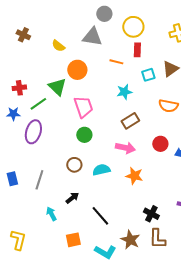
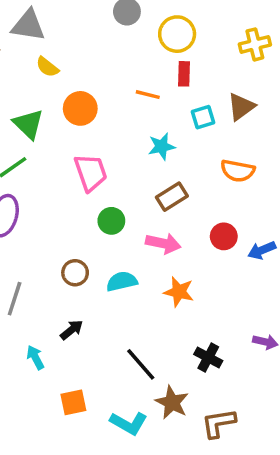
gray triangle: (92, 37) -> (28, 25), moved
green triangle: (57, 87) -> (28, 124), moved
green circle: (84, 135) -> (111, 221), moved
black line: (100, 216) -> (141, 364), moved
brown L-shape: (157, 239) -> (219, 423), moved, turned 80

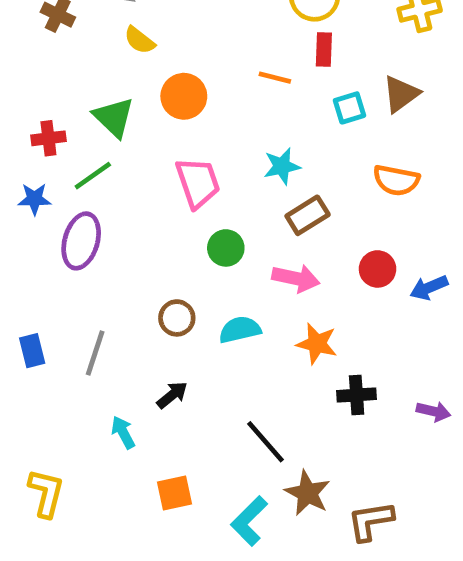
cyan star: (162, 146) -> (282, 166), moved
black cross: (208, 357) -> (357, 395), moved, turned -32
cyan L-shape: (129, 423) -> (249, 521), turned 105

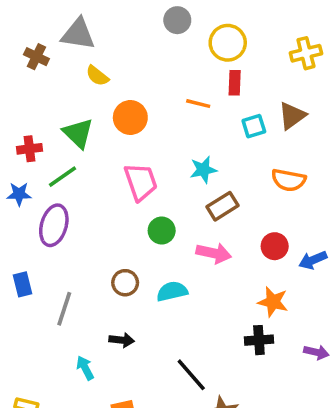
orange star: (317, 344) -> (273, 302), moved
blue rectangle: (32, 351) -> (23, 284), moved
black arrow: (172, 395) -> (122, 340), turned 45

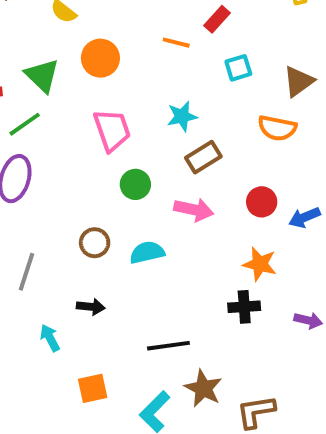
red rectangle: (235, 83) -> (217, 19), turned 40
brown triangle: (292, 116) -> (299, 81), moved
black line: (191, 375) -> (168, 346), turned -57

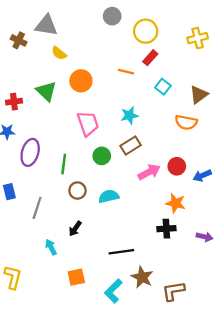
cyan square: (238, 68) -> (163, 87), turned -35
green line: (25, 124) -> (64, 164), moved, turned -48
brown rectangle: (203, 157) -> (131, 145), moved
pink arrow: (194, 210) -> (149, 172), moved, turned -40
black arrow: (91, 307) -> (75, 229), turned 119

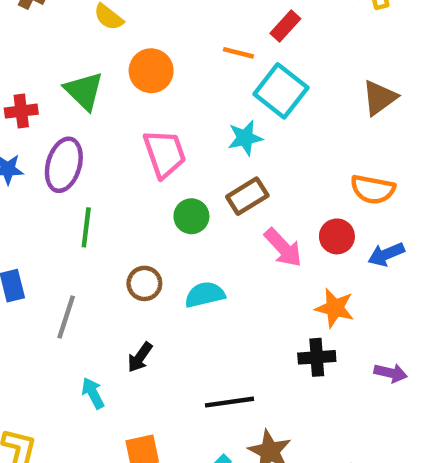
cyan square: (163, 87) -> (281, 91), moved, size x1.6
orange semicircle: (186, 122) -> (373, 189), moved
purple ellipse: (30, 152) -> (64, 165), moved
green line: (64, 164) -> (86, 227), moved
pink arrow: (149, 172) -> (283, 248), turned 75

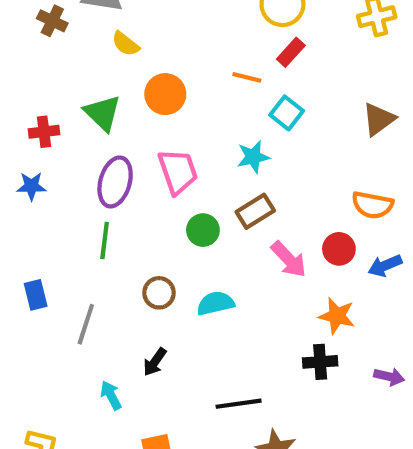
cyan square: (281, 91) -> (287, 113), size x0.7
purple ellipse: (64, 165) -> (115, 182), moved

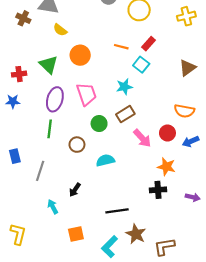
red rectangle: (291, 52) -> (149, 44), moved
brown circle: (159, 293) -> (77, 145), moved

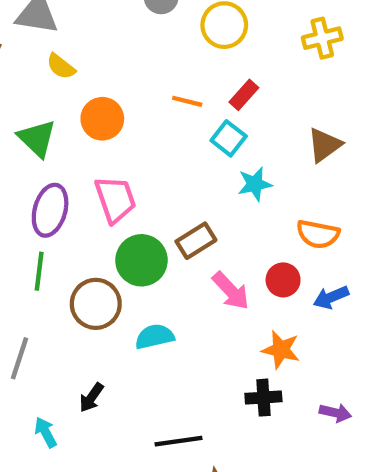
cyan star: (124, 87) -> (255, 184), moved
green circle: (99, 124) -> (141, 260), size x1.5
brown circle: (77, 145) -> (96, 304), size x1.5

